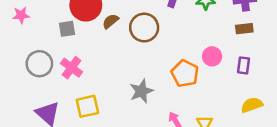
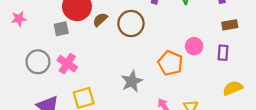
brown rectangle: (244, 29) -> (230, 25), moved

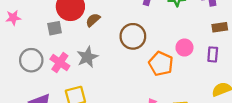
brown circle: (131, 24) -> (133, 36), moved
gray star: (132, 81) -> (87, 57), moved

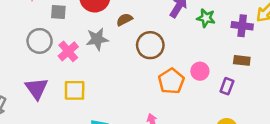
brown semicircle: (93, 20) -> (124, 20), moved
gray square: (55, 28) -> (58, 12), moved
gray star: (87, 57) -> (97, 39), moved

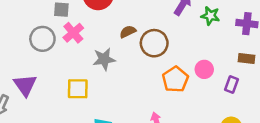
brown semicircle: (124, 20) -> (128, 32), moved
gray star: (97, 39) -> (104, 59), moved
pink cross: (68, 51) -> (73, 33), moved
purple triangle: (37, 88) -> (25, 85), moved

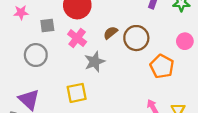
pink cross: (73, 33) -> (77, 38), moved
pink circle: (204, 69) -> (185, 41), moved

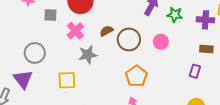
pink circle: (185, 41) -> (161, 42), moved
gray circle: (36, 55) -> (35, 53), moved
orange pentagon: (162, 66) -> (136, 76), moved

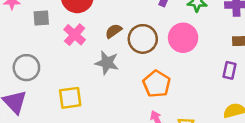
pink circle: (161, 42) -> (183, 38), size x1.5
gray star: (88, 55) -> (107, 63), moved, turned 30

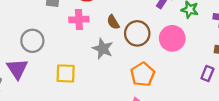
brown semicircle: (114, 31) -> (113, 22), turned -96
pink cross: (75, 35) -> (79, 19), turned 36

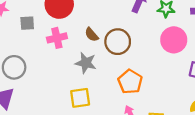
pink circle: (172, 38) -> (174, 40), moved
yellow square: (66, 73) -> (80, 98), moved

